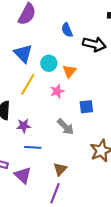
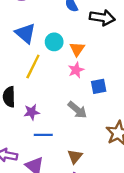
pink star: (57, 91) -> (76, 70), moved

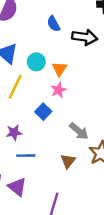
blue square: (99, 86) -> (43, 112), moved, turned -35
gray arrow: (77, 110) -> (79, 131), moved
brown triangle: (75, 157) -> (68, 161), moved

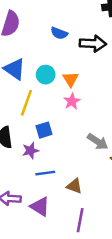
blue semicircle: (53, 24) -> (59, 33), turned -35
blue square: (43, 112) -> (44, 130), moved, turned 35
brown triangle: (68, 161) -> (74, 186), moved, turned -42

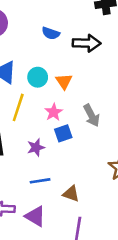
pink star: (72, 101) -> (54, 112), moved
blue square: (44, 130) -> (63, 133), moved
gray arrow: (98, 142) -> (92, 115), moved, turned 30
purple star: (30, 151) -> (36, 147), moved

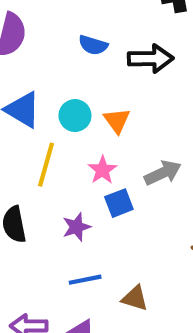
gray arrow: (92, 115) -> (163, 173), turned -85

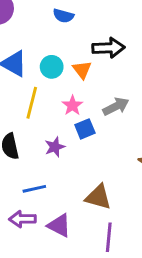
black arrow: (151, 59) -> (108, 48), moved
blue line: (85, 280) -> (34, 189), moved
brown triangle: (135, 298) -> (98, 197), size x1.4

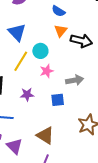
cyan circle: (52, 67) -> (40, 51), moved
orange triangle: (82, 70) -> (61, 31), moved
blue square: (85, 129) -> (58, 100), moved

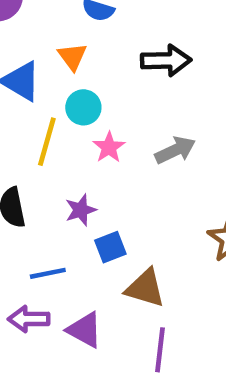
orange triangle: (61, 31) -> (72, 57), moved
blue square: (58, 100) -> (110, 247), moved

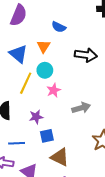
gray arrow: (175, 150) -> (81, 108), moved

